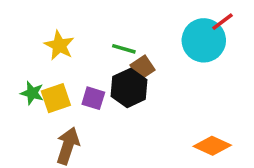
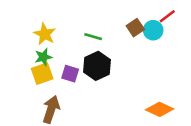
cyan circle: (204, 40) -> (153, 30), size x0.6
brown square: (143, 68) -> (135, 28), moved
green star: (32, 93) -> (43, 57), moved, turned -30

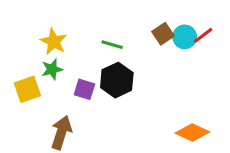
red line: (167, 16) -> (203, 35), moved
yellow square: (42, 74) -> (27, 89), moved

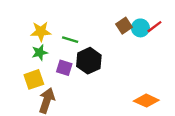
yellow star: (54, 42) -> (41, 31), turned -30
green line: (112, 45) -> (70, 40), moved
yellow square: (27, 89) -> (34, 79), moved

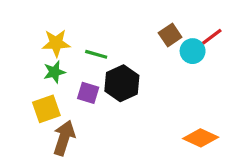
cyan circle: (140, 28) -> (193, 51), moved

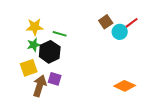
black hexagon: (122, 83) -> (50, 52), moved
purple square: (88, 93) -> (55, 79), moved

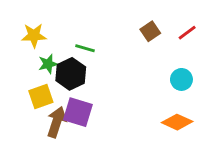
yellow star: (35, 27) -> (34, 35), moved
cyan circle: (120, 32) -> (181, 79), moved
purple square: (55, 79) -> (78, 112), size x1.5

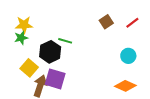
green line: (85, 48) -> (65, 41), moved
green star: (48, 64) -> (21, 38), moved
yellow square: (41, 96) -> (29, 68), turned -30

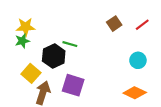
purple square: (55, 79) -> (73, 85), moved

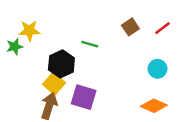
green star: (22, 41) -> (15, 47), moved
green line: (70, 44) -> (90, 44), moved
yellow square: (31, 73) -> (54, 84), moved

